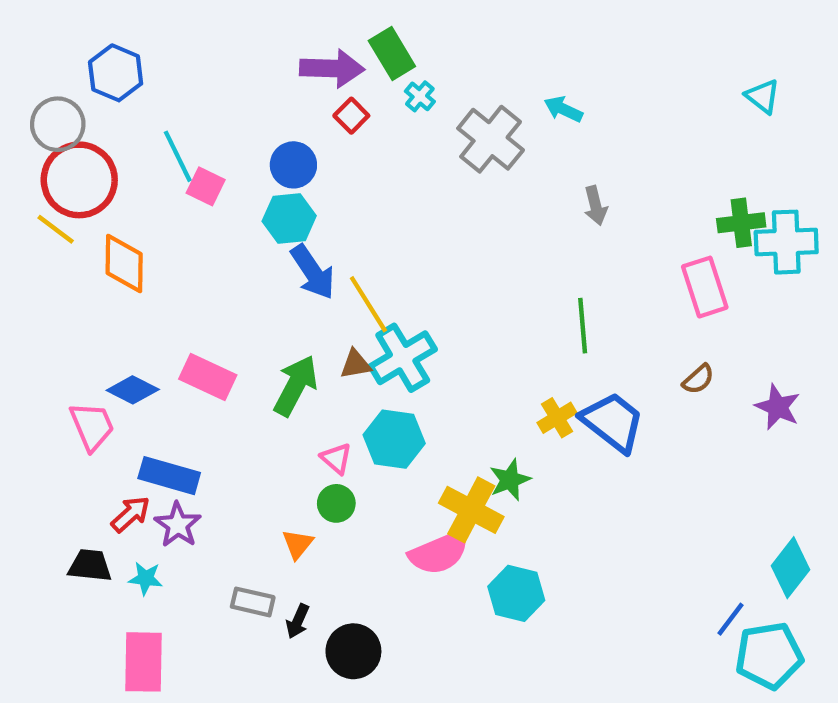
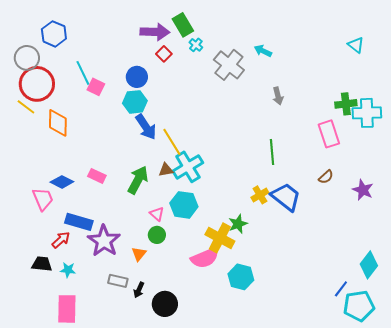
pink rectangle: (208, 377) -> (97, 176), size x0.7
purple star: (178, 525) -> (104, 241), moved, size x1.5

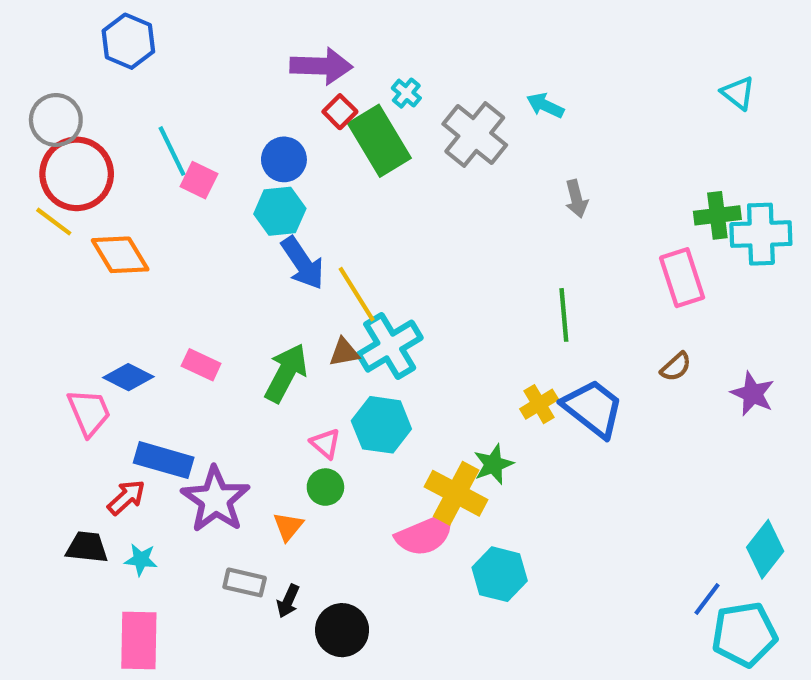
green rectangle: (183, 25) -> (379, 141), moved, size x1.4
blue hexagon: (54, 34) -> (128, 41), moved
orange diamond: (58, 123) -> (120, 255), turned -32

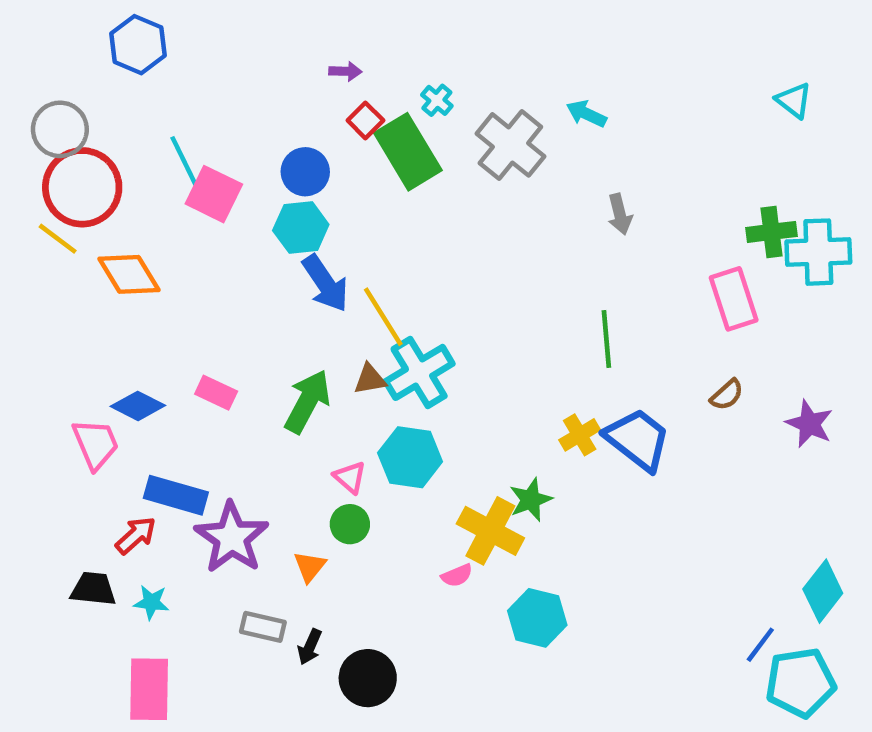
purple arrow: (321, 66) -> (345, 71), size x0.5
pink square: (199, 180) -> (214, 194), size x1.4
pink semicircle: (425, 535) -> (457, 575), size x0.5

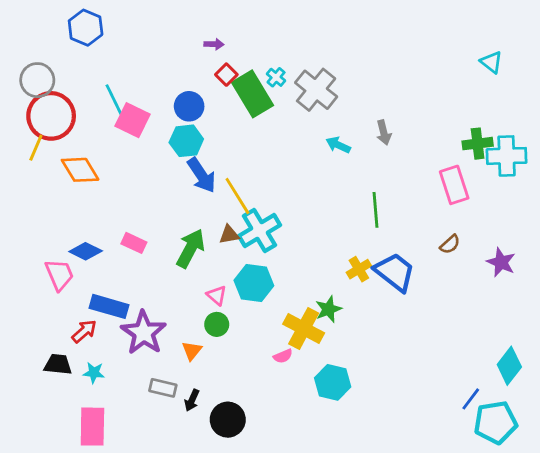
cyan cross: (437, 100) -> (276, 77), moved
cyan arrow: (586, 114) -> (338, 145), moved
yellow line: (58, 239) -> (36, 148), turned 76

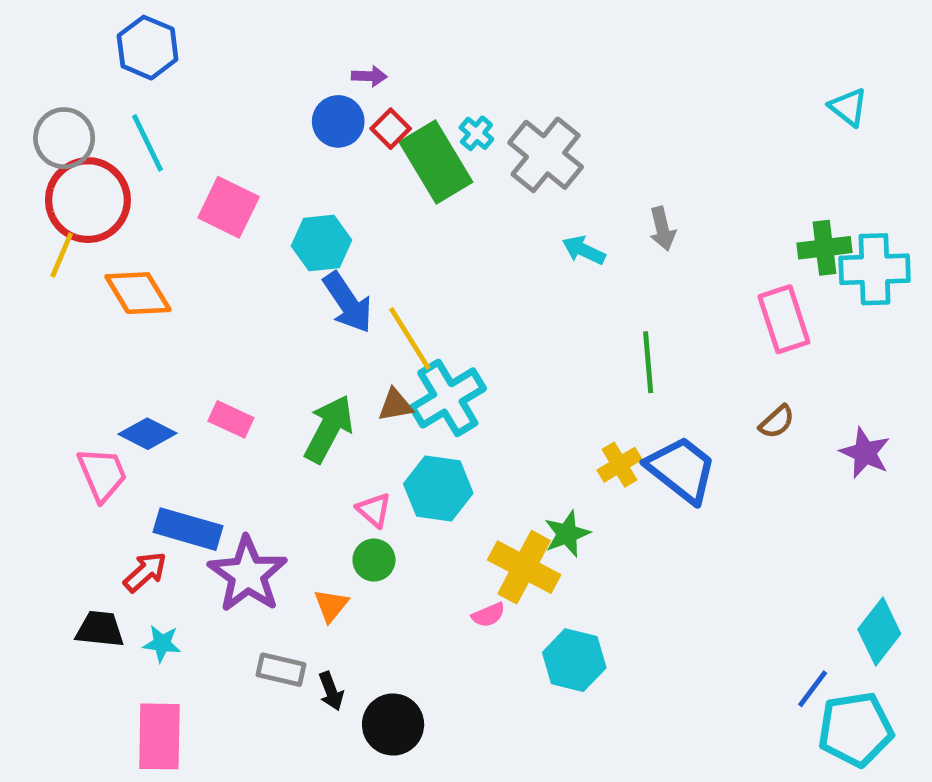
cyan line: (115, 101) -> (148, 143), moved
blue circle: (189, 106) -> (338, 121), moved
black arrow: (192, 400) -> (331, 691), turned -45

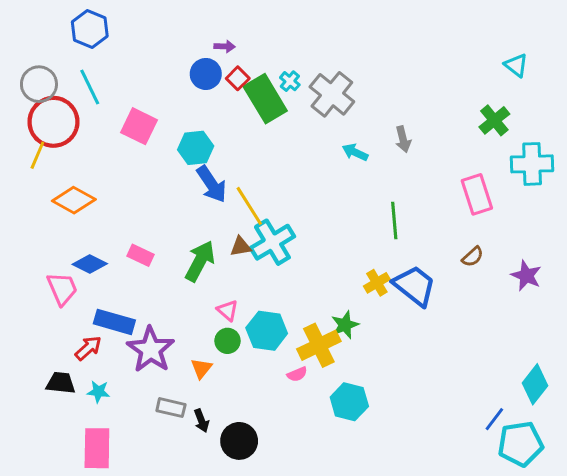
green cross: (824, 248) -> (494, 120), moved, turned -32
orange diamond: (138, 293) -> (74, 200), moved, turned -30
cyan hexagon: (438, 489) -> (267, 331), moved
yellow cross: (524, 567) -> (319, 345), turned 36

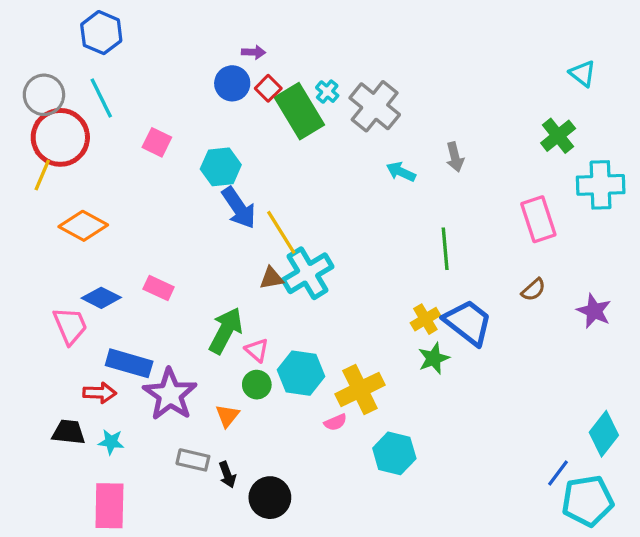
pink square: (139, 126) -> (157, 142), size x0.7
green arrow: (200, 261) -> (226, 331), moved
green star: (345, 325) -> (434, 358), moved
red arrow: (88, 348) -> (100, 393), turned 44

